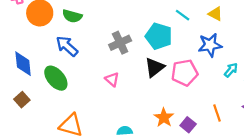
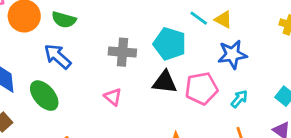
yellow triangle: (215, 14) -> (223, 20), moved
gray cross: (120, 43) -> (122, 52), turned 30
black triangle: (155, 67) -> (165, 82), turned 45
cyan arrow: (231, 70) -> (239, 99), moved

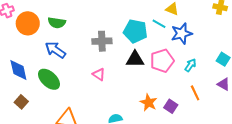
cyan line: (199, 18) -> (159, 24), moved

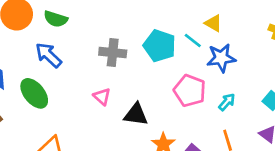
black triangle: (135, 59) -> (136, 115), moved
pink pentagon: (162, 61) -> (190, 91), turned 30

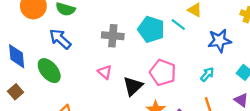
blue star: (221, 58) -> (220, 41), moved
pink pentagon: (190, 91) -> (163, 73), moved
black triangle: (136, 115) -> (133, 86), turned -50

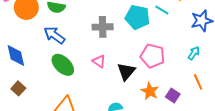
green ellipse: (49, 71) -> (63, 65), moved

